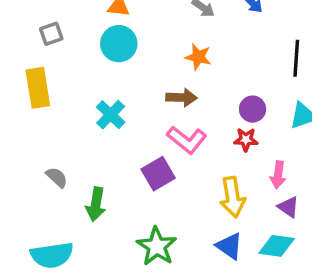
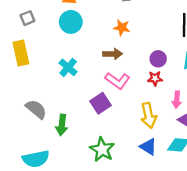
gray semicircle: (57, 177) -> (36, 109), size x1.5

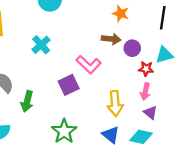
orange star: (122, 28) -> (121, 14), moved
brown arrow: (113, 54) -> (111, 39), moved
red star: (155, 78) -> (146, 69), moved

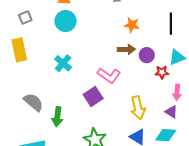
pink arrow: (145, 92) -> (177, 92), moved

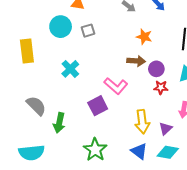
gray square: (25, 17) -> (88, 31), moved
cyan circle: (66, 21) -> (61, 27), moved
red star: (162, 72) -> (161, 87), moved
purple triangle: (171, 112) -> (166, 129), moved, turned 40

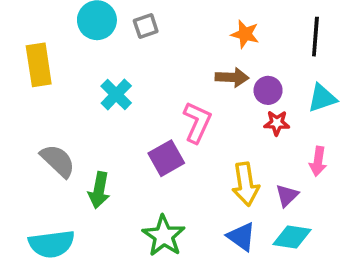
pink L-shape: (116, 86) -> (197, 122), turned -105

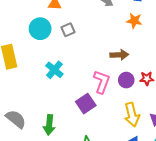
orange star: (245, 34) -> (134, 21), moved
purple circle: (268, 90) -> (126, 80), moved
gray semicircle: (58, 161) -> (16, 119), moved

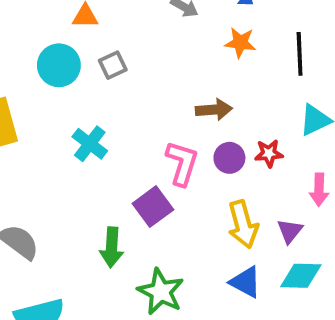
green arrow: (49, 125) -> (112, 247), moved

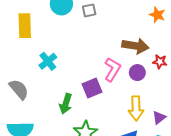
brown arrow: (214, 110) -> (135, 46), size x1.4
cyan cross: (90, 144) -> (48, 61), moved
red star: (269, 153) -> (160, 62), moved

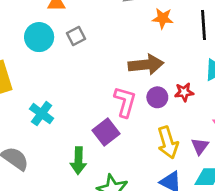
red star: (160, 62) -> (184, 92), moved

